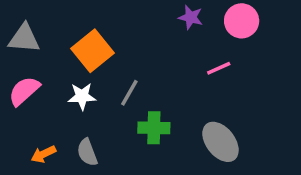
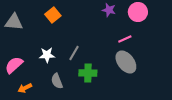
orange square: (92, 51) -> (53, 15), moved, size x0.7
pink semicircle: (24, 91) -> (14, 65), moved
gray ellipse: (220, 142) -> (126, 62), moved
gray semicircle: (87, 152) -> (57, 81), moved

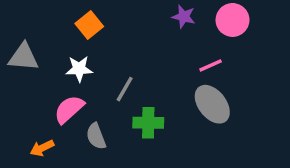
gray triangle: (14, 22) -> (24, 57), moved
white star: (47, 55) -> (79, 69), moved
pink semicircle: (14, 65) -> (69, 109), moved

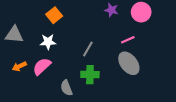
gray line: (125, 89) -> (88, 49), moved
gray semicircle: (96, 136) -> (66, 88), moved
orange arrow: (42, 148) -> (19, 66), moved

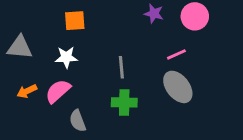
orange square: (54, 15) -> (75, 21), turned 35
gray line: (88, 49) -> (121, 67), turned -35
gray semicircle: (66, 88) -> (78, 121), moved

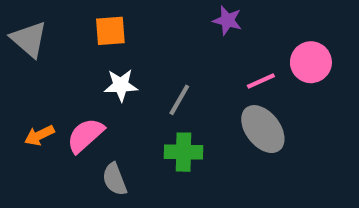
pink circle: (195, 16) -> (311, 62), moved
gray triangle: (20, 47) -> (29, 39), moved, turned 36
white star: (66, 57) -> (121, 85), moved
gray line: (121, 67) -> (179, 100), turned 35

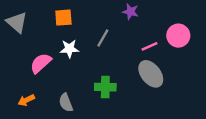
gray line: (179, 100) -> (103, 38), moved
orange arrow: (39, 135) -> (26, 100), moved
pink semicircle: (85, 135) -> (41, 63), moved

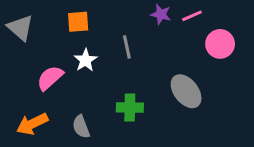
gray line: (103, 38) -> (127, 47), turned -42
pink line: (150, 46) -> (192, 16), moved
white star: (69, 49) -> (85, 60), turned -30
orange arrow: (26, 100) -> (32, 124), size x1.5

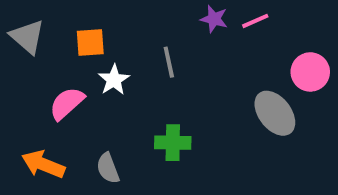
orange square: (78, 22) -> (90, 43), moved
pink circle: (220, 44) -> (310, 72), moved
gray ellipse: (186, 91) -> (275, 113), moved
orange arrow: (32, 124) -> (43, 164), turned 48

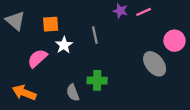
gray semicircle: (108, 168) -> (73, 93), moved

